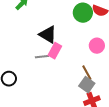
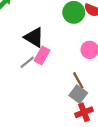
gray line: (42, 57) -> (27, 62), turned -32

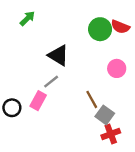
pink rectangle: (42, 56) -> (38, 101), moved
brown line: (78, 80) -> (92, 99), moved

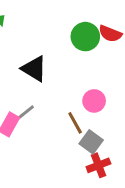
pink circle: (117, 68) -> (94, 101), moved
gray line: (51, 82) -> (25, 113), moved

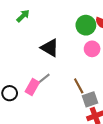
pink circle: (94, 101) -> (92, 49), moved
gray square: (91, 142) -> (90, 99), turned 35

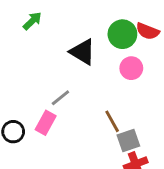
black triangle: (50, 48) -> (83, 52), moved
gray line: (44, 79) -> (60, 98), moved

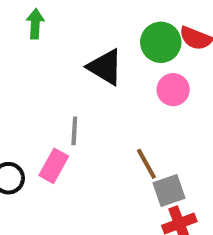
green arrow: (32, 21) -> (35, 24), turned -42
gray line: (60, 98) -> (74, 131), turned -48

